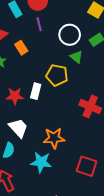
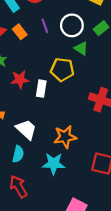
purple line: (39, 24) -> (45, 26), moved
orange rectangle: (21, 48) -> (20, 32), moved
red star: (15, 96) -> (20, 79), moved

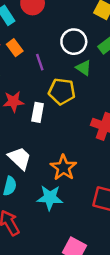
purple line: (45, 26) -> (40, 62), moved
orange star: (65, 137) -> (63, 168), turned -30

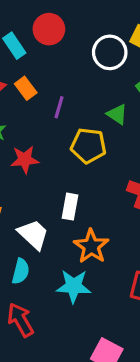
white circle: (74, 42) -> (110, 52), moved
purple line: (40, 62) -> (59, 107), turned 35
white rectangle: (38, 112) -> (70, 207), moved

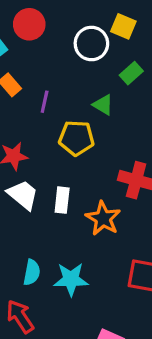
white trapezoid: (33, 234) -> (23, 195), moved
orange star: (91, 246) -> (103, 218), moved
cyan semicircle: (21, 271) -> (32, 272), moved

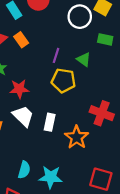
green rectangle: (131, 73) -> (105, 39), turned 48
purple line: (45, 102) -> (56, 55), moved

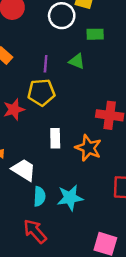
yellow pentagon: (63, 81) -> (41, 92), moved
white trapezoid: (23, 116) -> (24, 170), moved

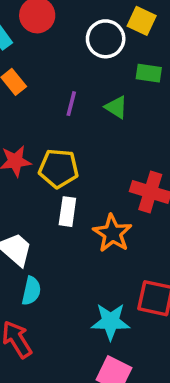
yellow pentagon: (41, 92) -> (59, 168), moved
cyan star: (70, 198) -> (110, 322), moved

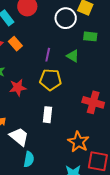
yellow pentagon: (59, 168) -> (50, 80), moved
orange star: (112, 233) -> (78, 142), moved

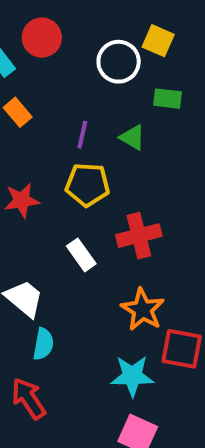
red cross: (93, 102) -> (139, 236), moved, turned -30
white rectangle: (48, 115) -> (81, 255), turned -42

